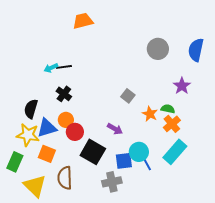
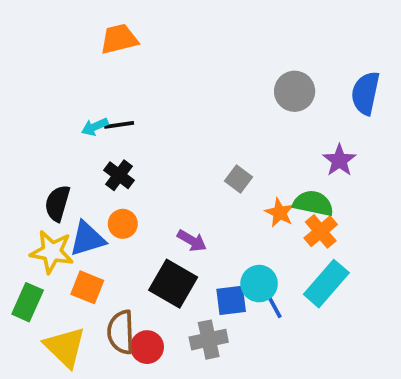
orange trapezoid: (83, 21) -> (119, 39), moved
green semicircle: (168, 109) -> (313, 203), size x1.5
purple arrow: (115, 129) -> (192, 241), moved
red circle: (75, 132) -> (147, 347), moved

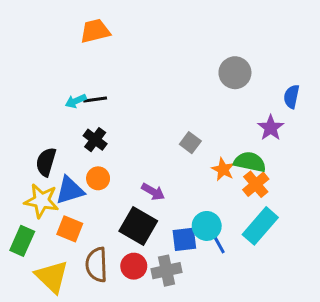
blue semicircle: (366, 93) -> (291, 97), moved, size x0.7
red circle: (147, 347) -> (134, 266), moved

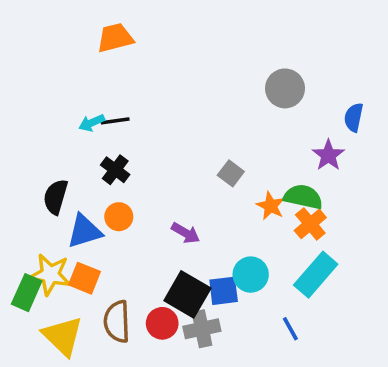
yellow star: (42, 201) -> (50, 275), moved
black square: (138, 226) -> (187, 294), moved
blue line: (219, 244) -> (290, 329), moved

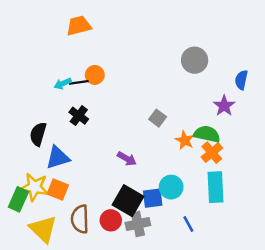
orange circle: (119, 217) -> (95, 75), moved
cyan rectangle: (316, 275) -> (215, 187), turned -44
blue line: (290, 329) -> (188, 224), moved

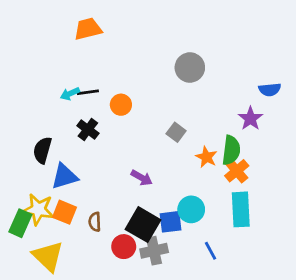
gray circle: (195, 60) -> (190, 68), moved
orange circle: (95, 75) -> (121, 105), moved
blue semicircle: (241, 80) -> (270, 90), turned -108
green semicircle: (207, 134) -> (231, 150), turned 85
brown semicircle: (80, 219) -> (95, 222), moved, size x0.6

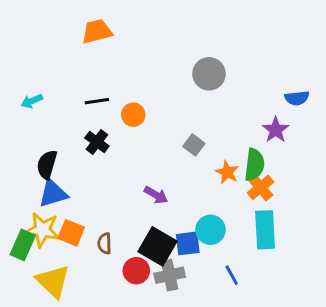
cyan arrow: (70, 94) -> (32, 101), moved
blue triangle: (64, 176) -> (53, 193), moved

